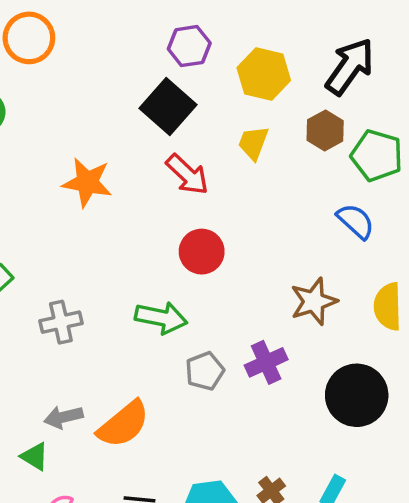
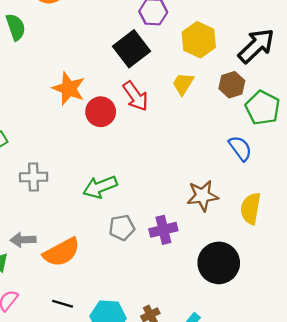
red circle: (202, 252) -> (101, 112), moved
green arrow: (161, 318) -> (100, 187), turned 136

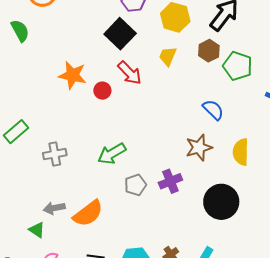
red circle: (101, 112) -> (102, 91), size x0.7
blue semicircle: (240, 148) -> (213, 110), moved

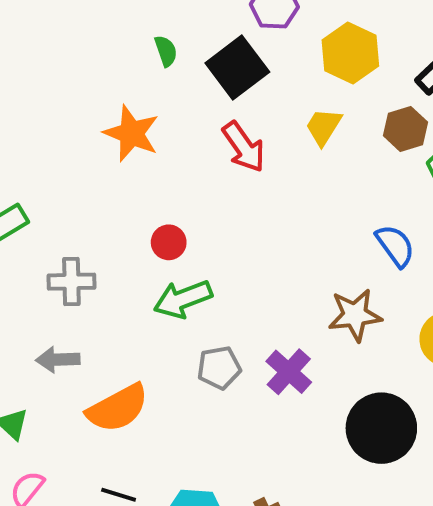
green semicircle: (20, 31) -> (166, 51), moved, size x0.7
red circle: (102, 91) -> (169, 242), moved
purple cross: (170, 181) -> (289, 372), turned -35
gray arrow: (54, 208) -> (58, 360), moved

